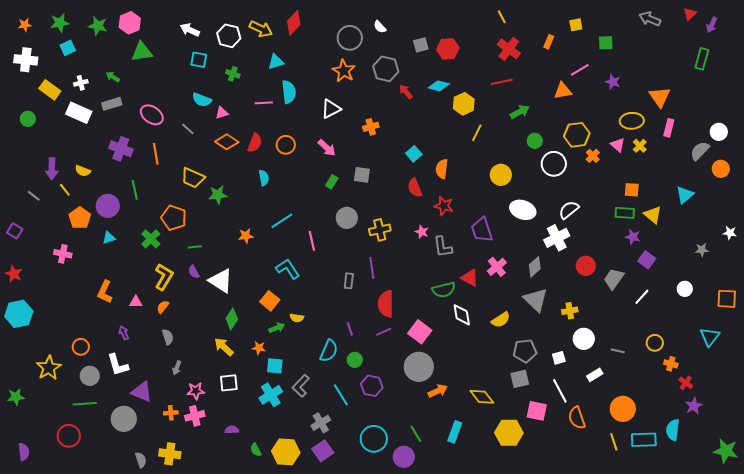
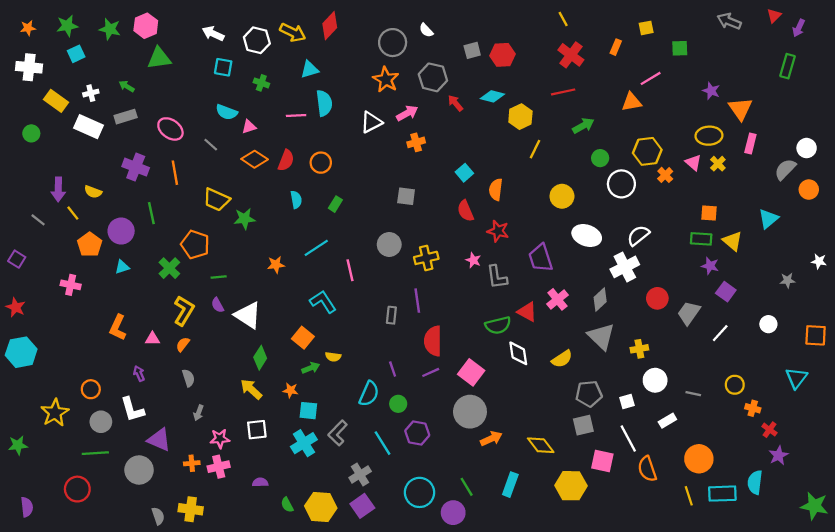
purple star: (613, 82) -> (711, 91), moved
pink arrow: (327, 148) -> (407, 113), moved, turned -72
green rectangle: (332, 182) -> (335, 204), moved

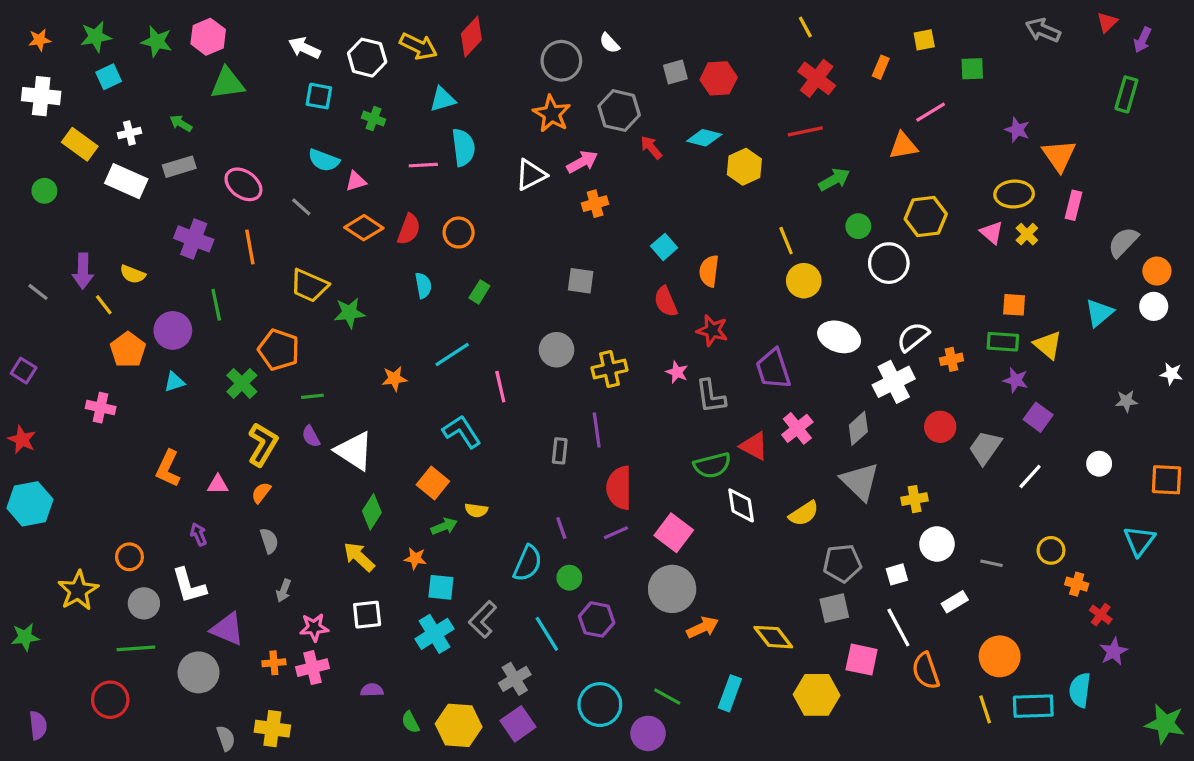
white circle: (807, 148) -> (1154, 306), moved
yellow line: (535, 149) -> (786, 241), moved, turned -48
orange cross: (665, 175) -> (951, 359), moved, turned 32
gray line: (38, 220) -> (38, 292), moved
green line: (467, 487) -> (667, 696), turned -30

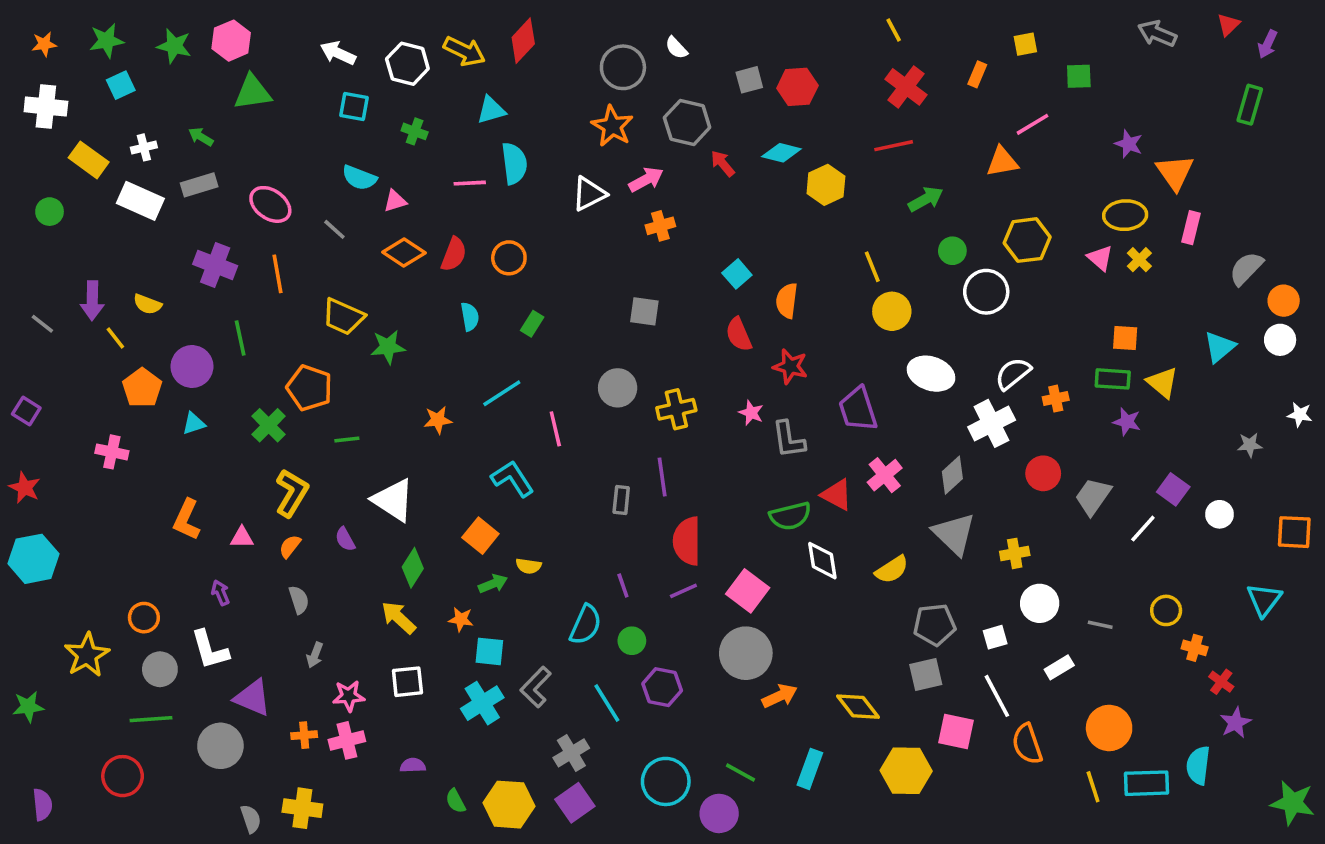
purple square: (1038, 417) -> (1173, 489), moved
purple semicircle: (311, 436) -> (345, 539), moved

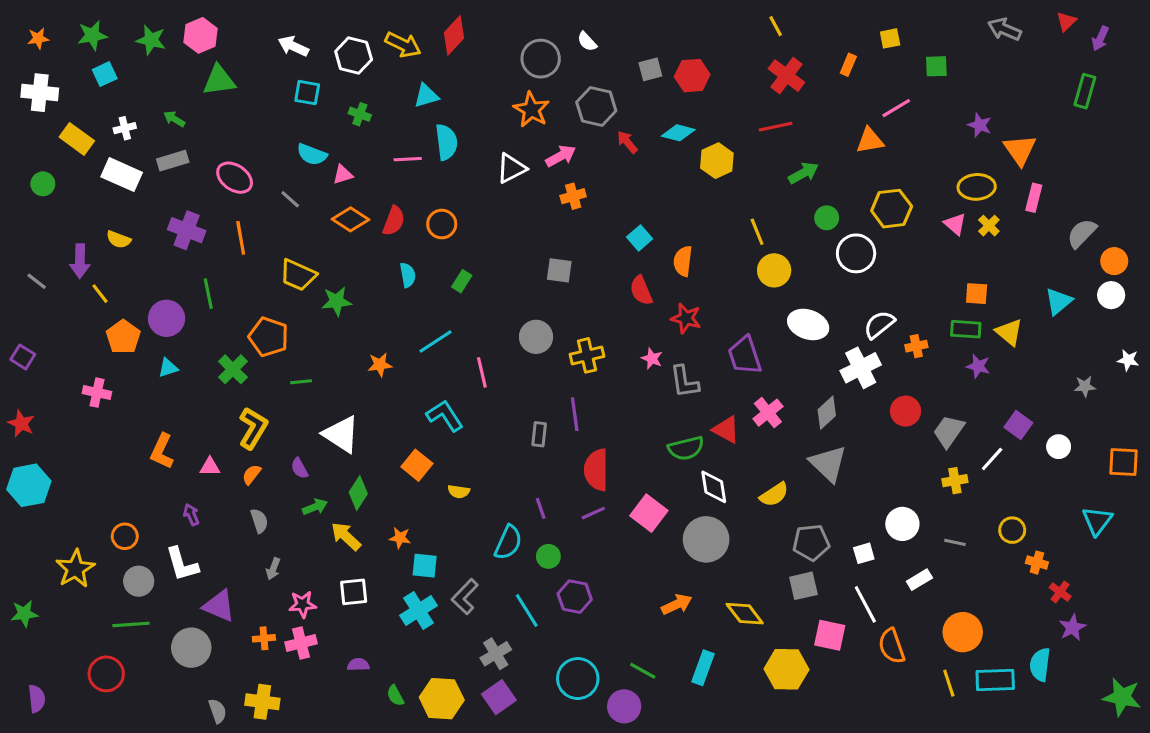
yellow semicircle: (147, 304) -> (119, 239), moved
yellow cross: (1015, 553) -> (955, 481), moved
green arrow: (493, 584) -> (315, 507), moved
gray circle: (746, 653) -> (706, 539), moved

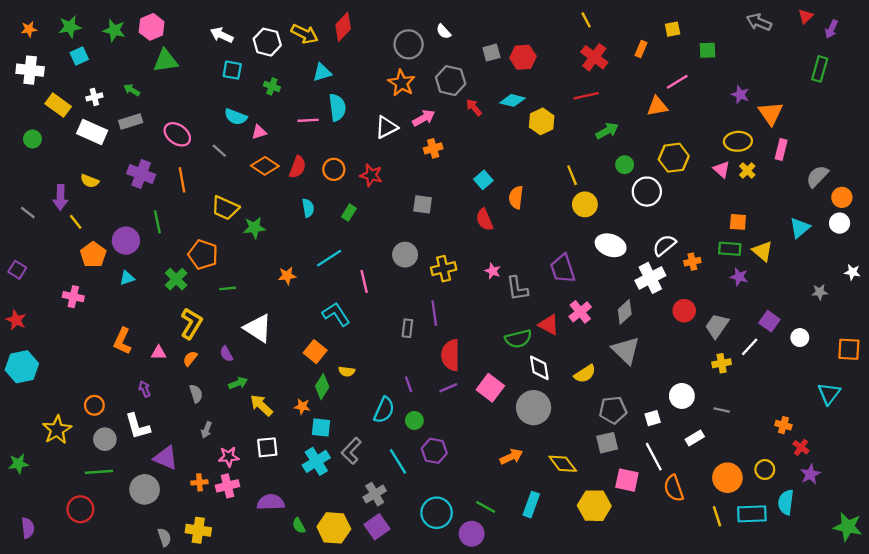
red star: (686, 318) -> (371, 175), moved
green diamond: (358, 493) -> (322, 387), moved
yellow circle: (1012, 530) -> (765, 470), moved
purple semicircle: (358, 665) -> (271, 502), size x1.6

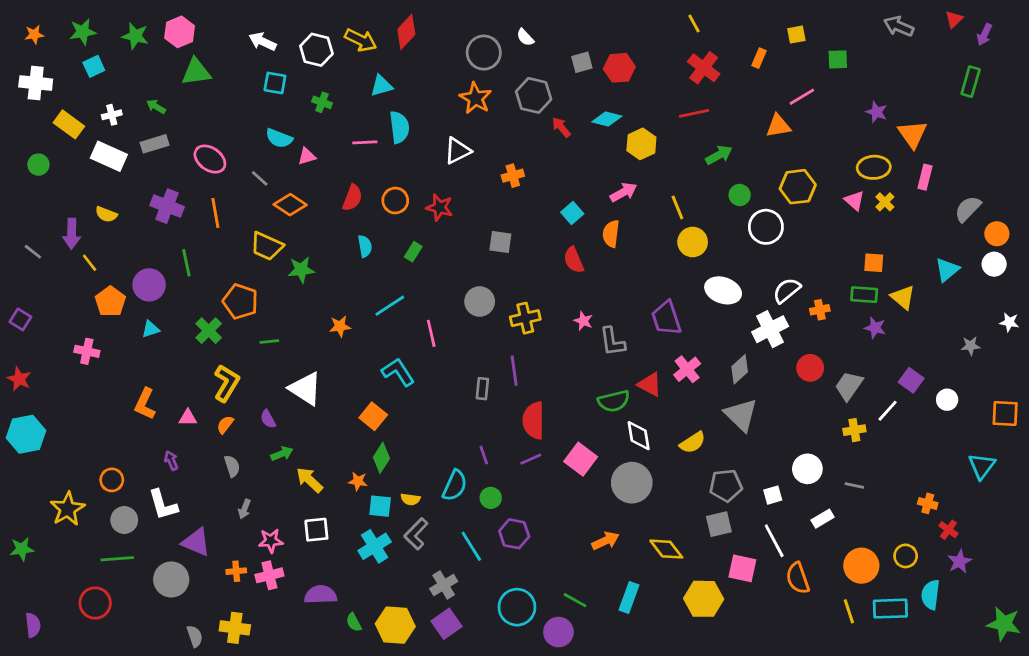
pink arrow: (424, 118) -> (623, 192), moved
orange diamond: (265, 166) -> (290, 205), moved
yellow semicircle: (347, 371) -> (410, 499), moved

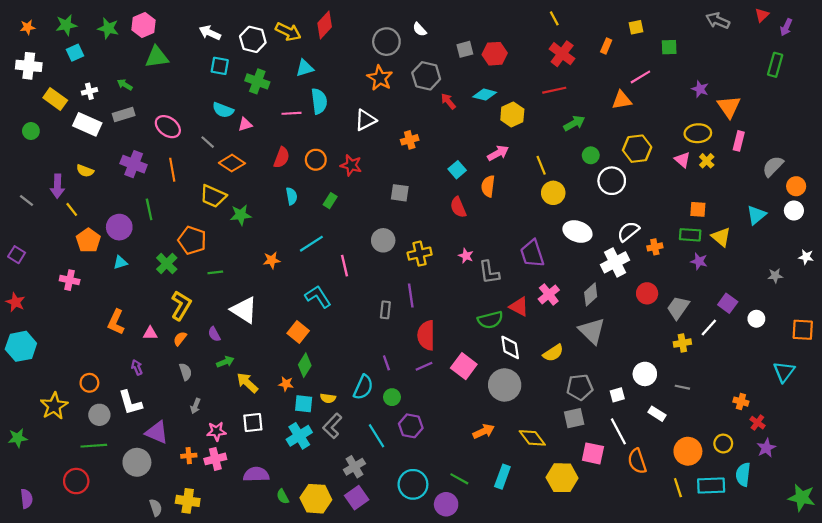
green cross: (322, 102) -> (257, 81), size x1.5
white rectangle: (823, 519) -> (657, 414), turned 63

